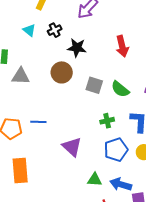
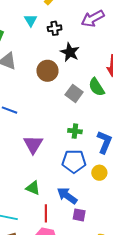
green semicircle: (120, 89) -> (96, 87), moved
green triangle: (95, 180) -> (33, 188), moved

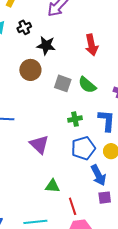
green semicircle: (96, 87) -> (87, 85), moved
blue arrow: (67, 196) -> (98, 175), moved, turned -135

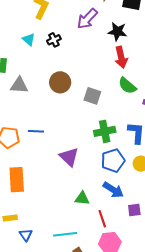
black star: (46, 45) -> (117, 32), moved
green semicircle: (87, 85) -> (127, 86), moved
green cross: (75, 119) -> (105, 131), size x1.5
blue arrow: (98, 175) -> (113, 190), moved, turned -30

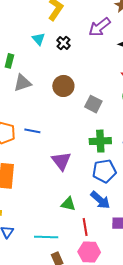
black cross: (54, 40) -> (63, 43), turned -32
gray triangle: (19, 85) -> (22, 83), turned -30

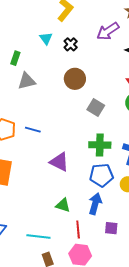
brown circle: (63, 86) -> (75, 79), moved
purple triangle: (61, 161) -> (59, 162), turned -30
blue arrow: (100, 200) -> (95, 204), turned -120

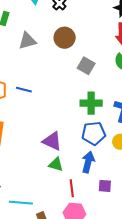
gray triangle: (27, 81) -> (27, 41), moved
purple triangle: (59, 162) -> (52, 141), moved
cyan line: (38, 236) -> (21, 203), moved

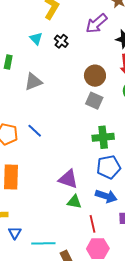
brown circle: (65, 38) -> (95, 76), moved
blue line: (24, 90) -> (35, 131), turned 35
blue arrow: (88, 162) -> (106, 196), turned 100

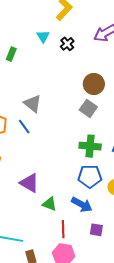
gray triangle: (33, 82) -> (32, 104), moved, turned 48
purple triangle: (68, 179) -> (29, 183), moved

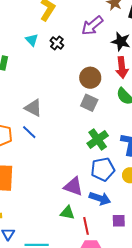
green cross: (90, 146) -> (98, 139), turned -30
purple triangle: (29, 183) -> (73, 186), moved
green triangle: (50, 204) -> (67, 213), moved

